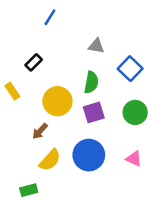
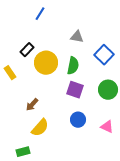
yellow circle: (57, 101) -> (46, 63), moved
purple square: (94, 112) -> (75, 90), turned 36
blue circle: (89, 155) -> (78, 120), moved, size x0.6

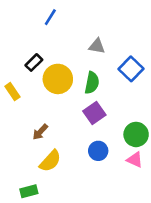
purple square: (75, 90) -> (94, 113), turned 36
green circle: (108, 90) -> (136, 134), moved

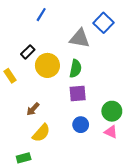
gray triangle: (97, 46) -> (80, 38), size x1.5
blue square: (131, 69) -> (104, 23), moved
purple square: (94, 113) -> (78, 93), turned 30

